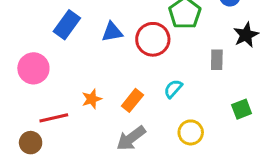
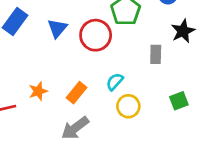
blue triangle: (112, 32) -> (57, 28), turned -40
yellow circle: (191, 132) -> (128, 106), moved

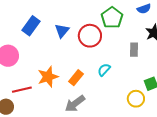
orange star: (38, 91) -> (48, 77), size x1.5
yellow circle: (128, 106) -> (136, 99), moved

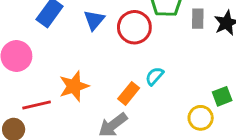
gray rectangle: (134, 50) -> (198, 19), moved
orange rectangle: (76, 78) -> (129, 93), moved

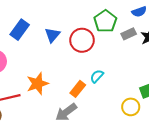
gray rectangle: (198, 19) -> (129, 34), turned 64

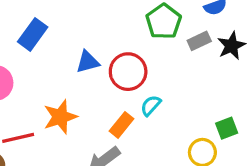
blue triangle: (52, 35) -> (88, 62), moved, turned 35
red circle: (82, 40) -> (128, 72), moved

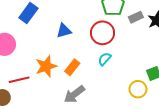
red circle: (128, 72) -> (103, 33), moved
orange rectangle: (122, 125) -> (72, 67), moved

